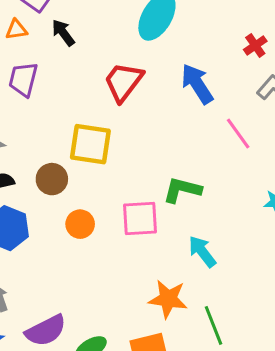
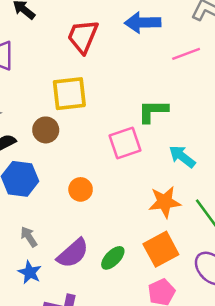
blue arrow: (197, 84) -> (143, 23), turned -44
pink line: (238, 133) -> (186, 54), turned -60
orange circle: (80, 224) -> (81, 189), moved

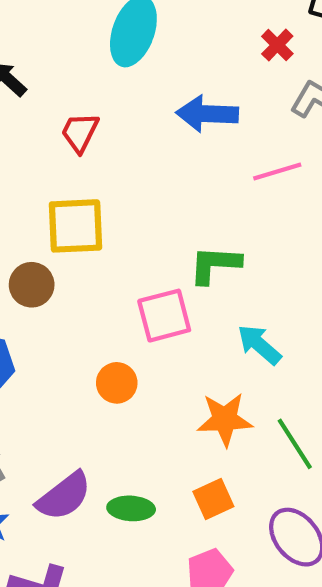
red trapezoid: (83, 36) -> (80, 132), moved, size x0.7
orange circle: (81, 189) -> (117, 383), moved
orange square: (161, 249) -> (213, 499), size x0.7
green ellipse: (113, 258) -> (131, 508), turned 45

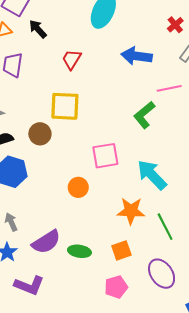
green L-shape: (215, 265) -> (144, 115), moved, turned -48
cyan arrow: (259, 345) -> (152, 175), size x1.4

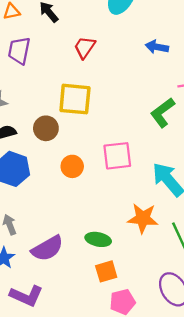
blue arrow: (137, 56) -> (157, 47), size x0.7
orange circle: (78, 187) -> (72, 166), moved
orange square: (121, 250) -> (106, 271), moved
green ellipse: (79, 251) -> (98, 239), moved

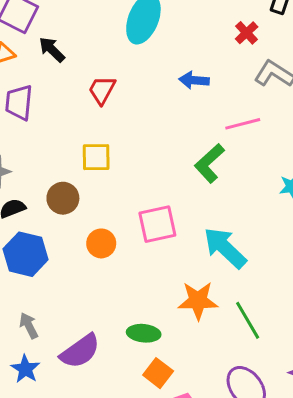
yellow square: (75, 99) -> (96, 157), size x0.7
orange square: (106, 271) -> (158, 373), turned -30

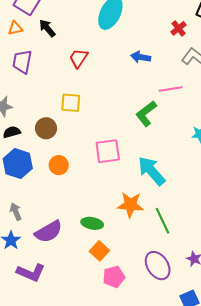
orange circle: (101, 243) -> (59, 165), moved

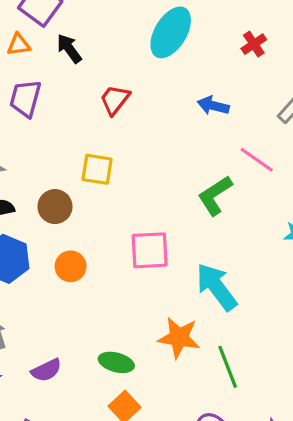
red cross: (179, 28) -> (254, 44), moved
pink line: (171, 89) -> (257, 160), turned 40
purple semicircle: (49, 232) -> (46, 370), size x0.7

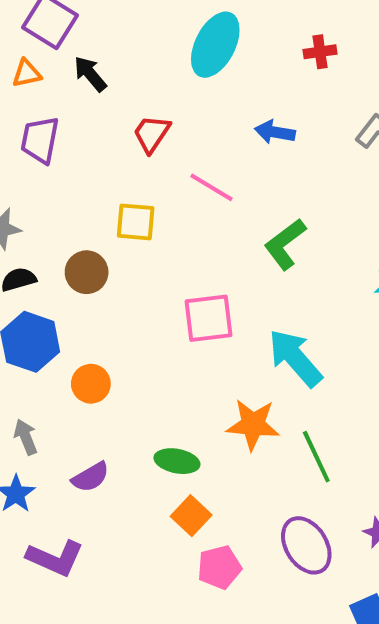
red cross: (254, 44) -> (320, 52), turned 30
pink line: (257, 160) -> (212, 187), moved
orange circle: (71, 266) -> (91, 384), moved

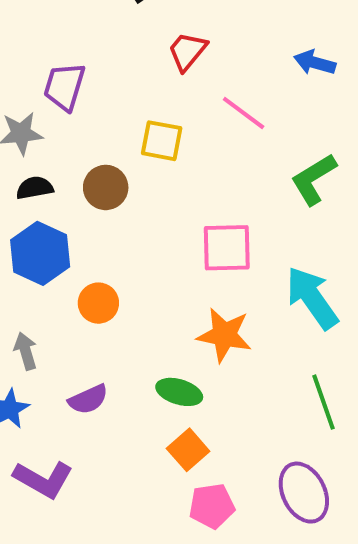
purple trapezoid: (40, 140) -> (64, 87), moved
orange star: (253, 425) -> (224, 335), moved

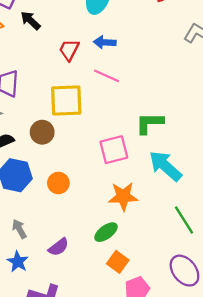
blue arrow: (315, 63) -> (105, 42), moved
yellow square: (162, 141) -> (66, 101), size x1.5
green L-shape: (314, 179) -> (150, 123), moved, turned 44
orange circle: (98, 303) -> (58, 183), moved
green ellipse: (179, 392) -> (106, 232), turned -40

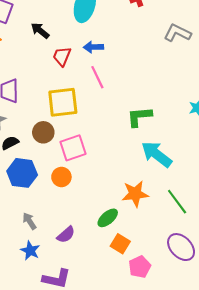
black arrow: (30, 20) -> (40, 31), moved
pink line: (107, 76) -> (97, 77), turned 45
pink square: (114, 150) -> (73, 148), moved
orange star: (123, 196) -> (135, 194), moved

